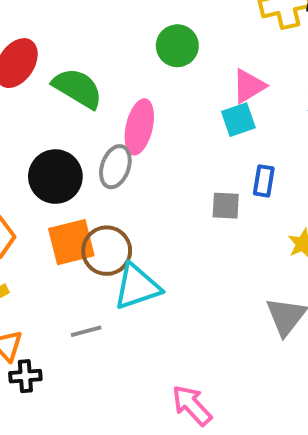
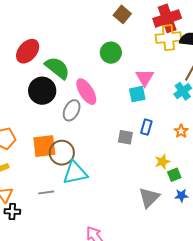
pink triangle: (249, 86) -> (145, 78), turned -36
pink ellipse: (139, 127) -> (86, 92), turned -52
black circle: (55, 177) -> (42, 91), moved

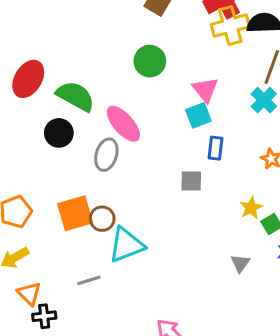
black circle: (42, 91) -> (59, 133), size x0.7
blue rectangle: (146, 127) -> (216, 148), moved
brown circle: (62, 153) -> (102, 219), size x0.7
gray triangle: (149, 198) -> (240, 263), size x0.6

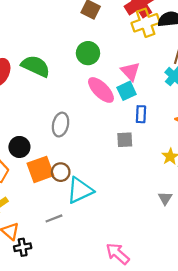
green semicircle: (75, 96) -> (36, 66), moved
pink ellipse: (123, 124) -> (101, 90), moved
black circle: (59, 133) -> (19, 147), moved

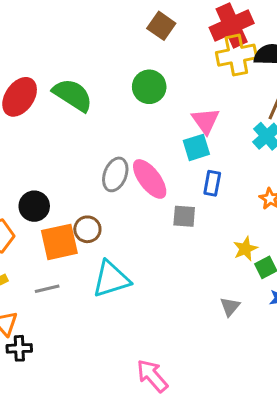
pink ellipse: (101, 90) -> (150, 179), moved
gray ellipse: (61, 125) -> (115, 174), moved
brown circle: (61, 172) -> (87, 229), moved
gray line: (54, 218) -> (47, 289), moved

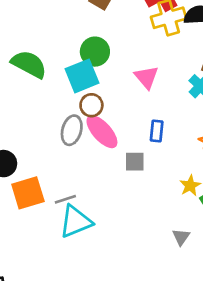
cyan square: (196, 147) -> (82, 76), moved, size x1.4
brown circle: (87, 229) -> (91, 105), moved
gray line: (47, 289) -> (65, 199), moved

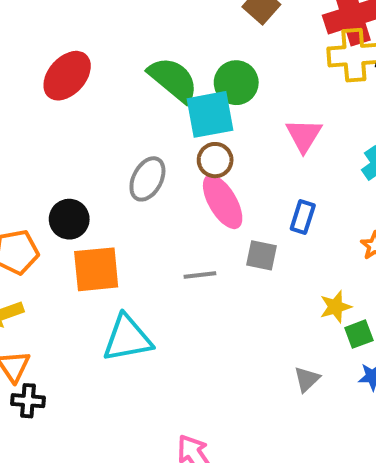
green semicircle: (29, 64) -> (173, 80), moved
gray ellipse: (72, 130) -> (147, 179), moved
gray line: (65, 199) -> (200, 275), moved
cyan triangle: (76, 222) -> (127, 338), moved

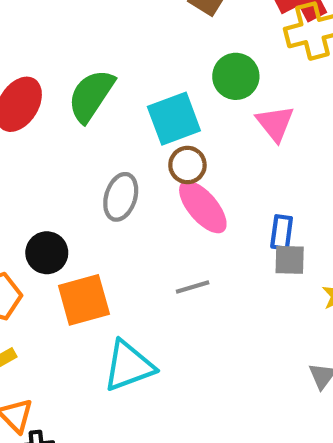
green semicircle: (173, 80) -> (91, 96), moved, turned -86
green circle: (236, 83) -> (236, 76), moved
blue rectangle: (303, 217) -> (282, 232), moved
gray square: (262, 255) -> (290, 260), moved

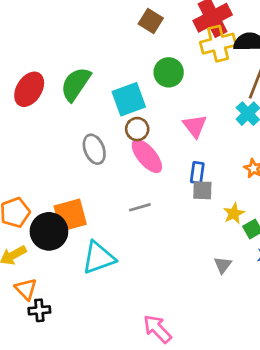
pink triangle: (275, 123) -> (195, 126), moved
gray ellipse: (121, 197) -> (94, 149), turned -40
black circle: (47, 253) -> (49, 231), moved, size x1.4

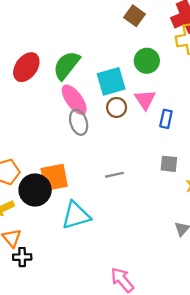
pink triangle: (195, 126) -> (145, 100), moved
pink ellipse: (147, 156) -> (74, 100), moved
blue rectangle: (197, 173) -> (166, 119), moved

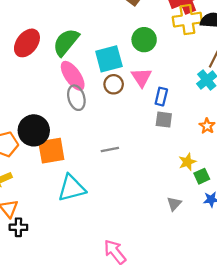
gray square: (169, 164) -> (164, 120), moved
black circle: (35, 190) -> (34, 130), moved

